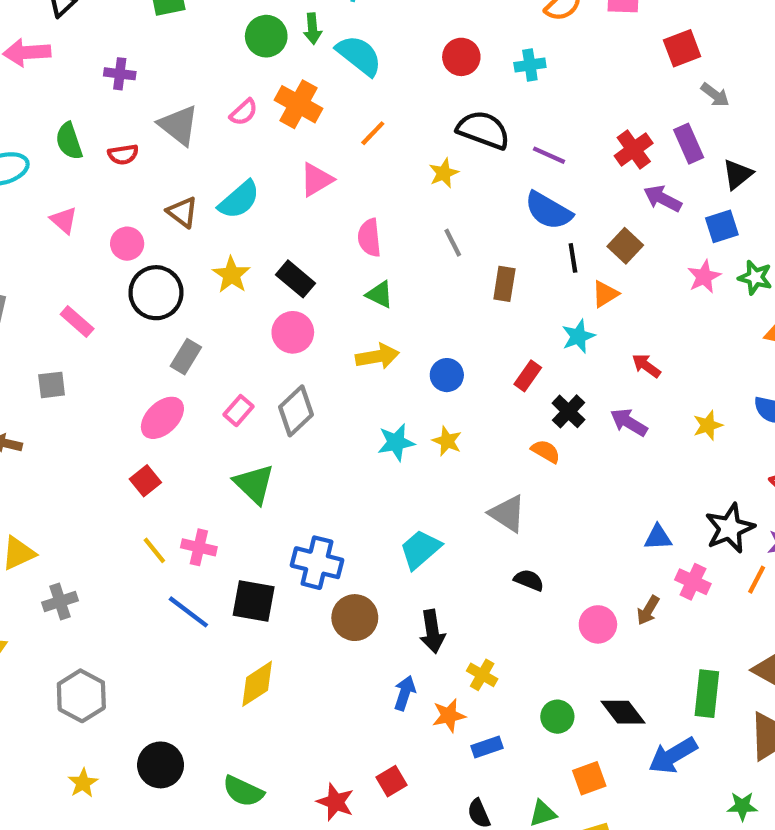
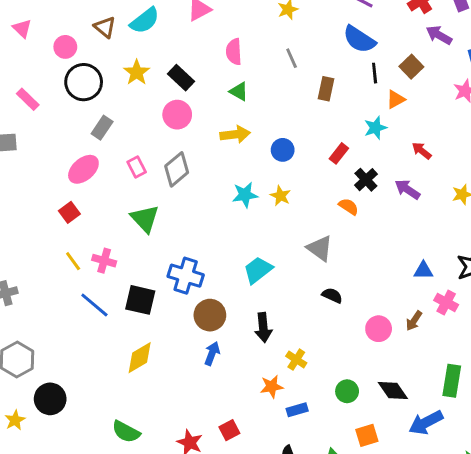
pink rectangle: (239, 411) -> (137, 167), turned -72
blue arrow: (405, 693) -> (212, 353), moved
black circle: (161, 765) -> (50, 399), moved

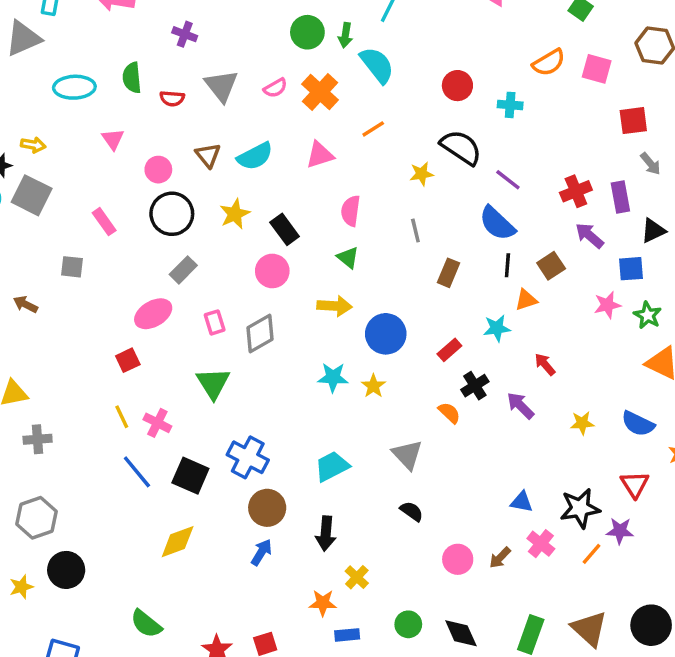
blue circle: (283, 150) -> (386, 334), size x1.5

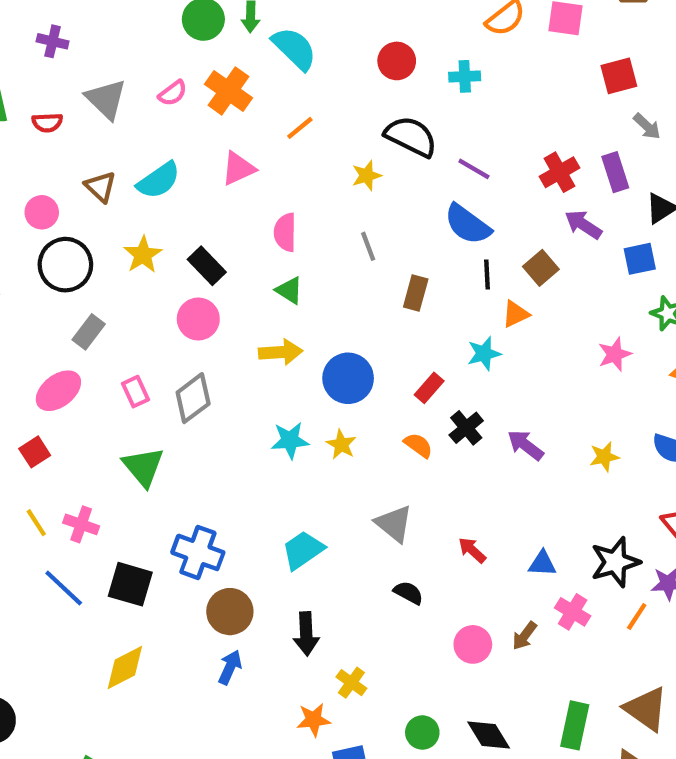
pink star: (607, 305) -> (615, 354), moved
red arrow: (545, 364) -> (472, 550), moved
orange semicircle: (449, 413) -> (418, 445), moved

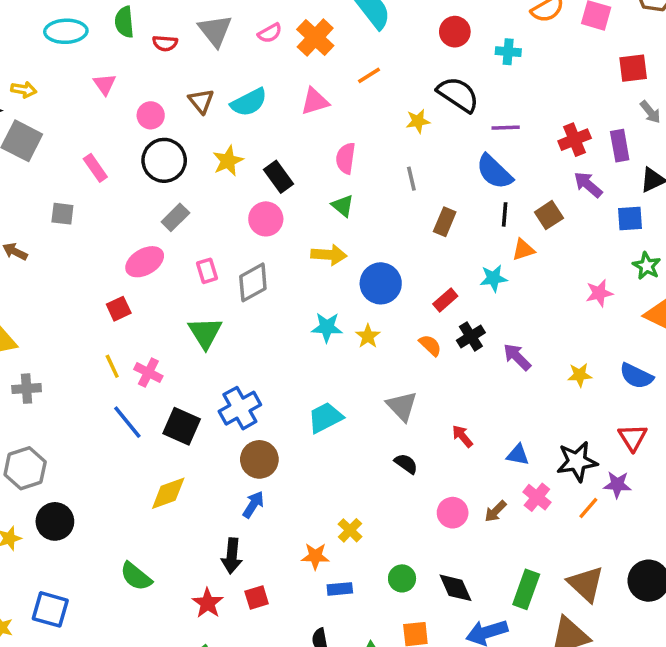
purple line: (474, 169) -> (506, 128), turned -40
blue cross: (198, 552) -> (240, 408), turned 33
black arrow: (306, 634) -> (232, 556), moved

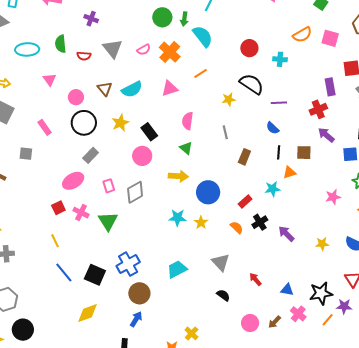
purple rectangle: (620, 146) -> (330, 87), moved
blue semicircle: (494, 172) -> (273, 128), size x0.6
brown square: (549, 215) -> (304, 153), turned 35
pink cross: (148, 373) -> (81, 213), moved

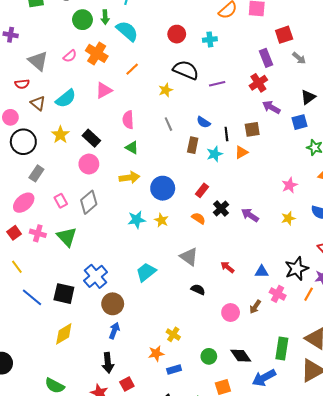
red semicircle: (84, 56) -> (22, 84), moved
blue semicircle: (273, 128) -> (204, 122), moved
cyan star: (273, 189) -> (215, 154), moved
pink star: (333, 197) -> (290, 185), moved

